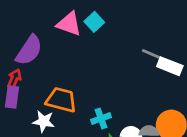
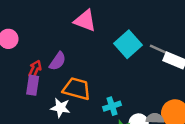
cyan square: (94, 22) -> (128, 44), moved, size x1.5
purple semicircle: (29, 50) -> (58, 61), moved, size x0.7

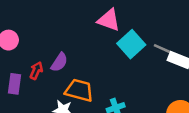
pink triangle: (85, 21) -> (109, 20), moved
purple rectangle: (33, 85) -> (14, 84), moved

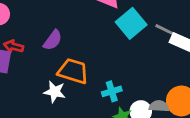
red arrow: (36, 71) -> (14, 46), moved, turned -102

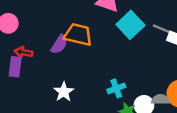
orange trapezoid: (73, 71) -> (78, 35), moved
white star: (55, 92) -> (64, 92), turned 30

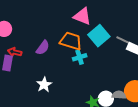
orange trapezoid: (78, 35) -> (71, 41), moved
cyan cross: (116, 88) -> (80, 57), moved

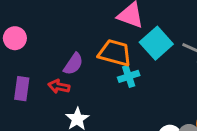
red arrow: (15, 52) -> (59, 87), moved

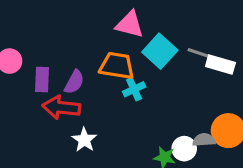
red arrow: (59, 87) -> (61, 107), size x1.6
purple rectangle: (22, 89) -> (42, 79), moved

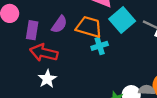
purple semicircle: (74, 82) -> (59, 24), moved
white star: (84, 140) -> (47, 79), moved

